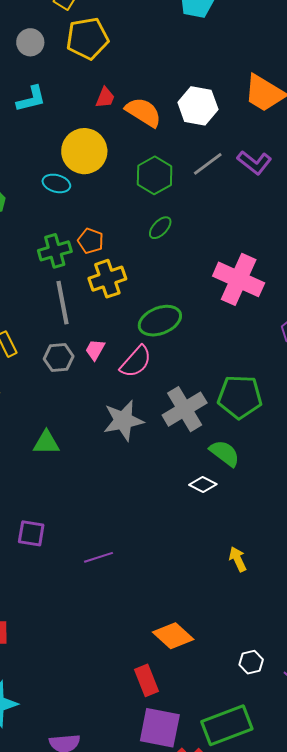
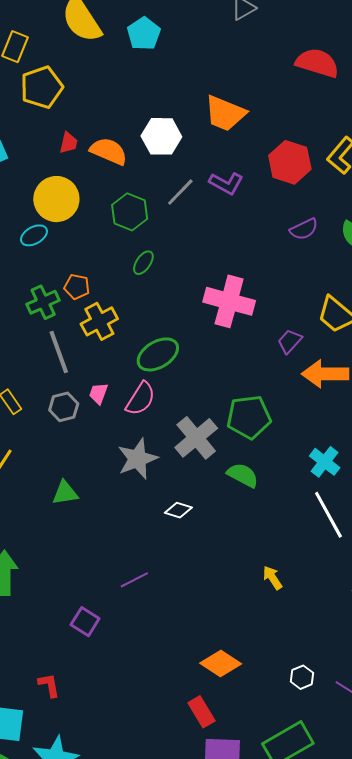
cyan ellipse: (56, 183) -> (34, 235), turned -36
white diamond: (203, 484) -> (178, 510), moved
purple square: (31, 533) -> (85, 622), moved, turned 32
purple line: (99, 557) -> (134, 580), moved

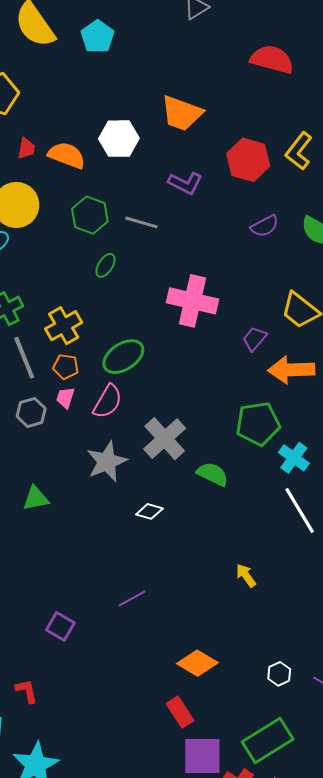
gray line: (180, 192) -> (141, 222), moved, turned 64
orange pentagon: (77, 287) -> (66, 367), moved
green pentagon: (249, 417) -> (258, 424), moved
purple line: (134, 580) -> (132, 598), moved

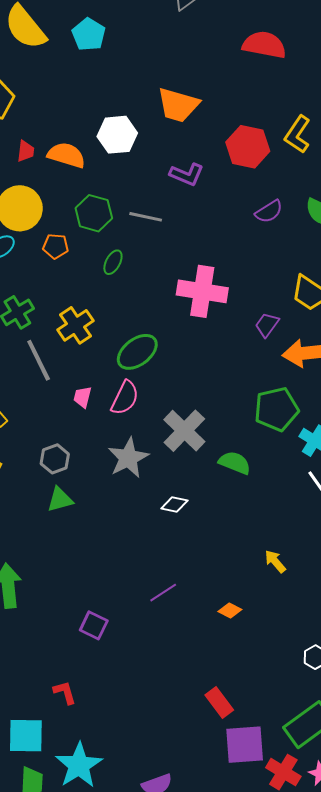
orange pentagon: (66, 367) -> (56, 246), moved
gray hexagon: (31, 412) -> (55, 459), moved
orange diamond: (197, 663) -> (230, 610), moved, size x0.6

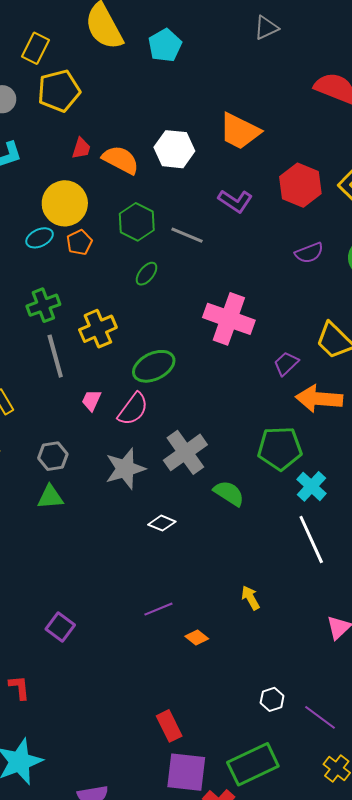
orange pentagon: (56, 246) -> (79, 242), moved, turned 30
purple line: (163, 593) -> (158, 609), moved

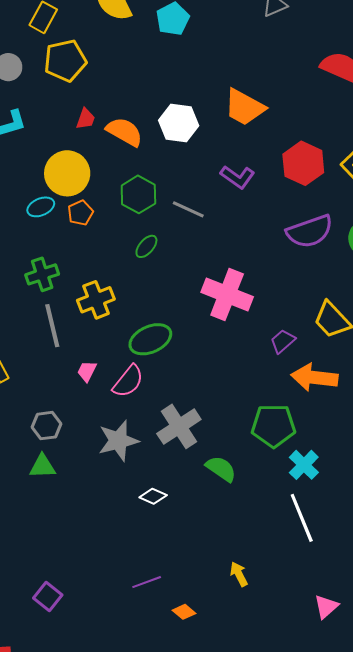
purple semicircle: (309, 253) -> (310, 231), size x1.6

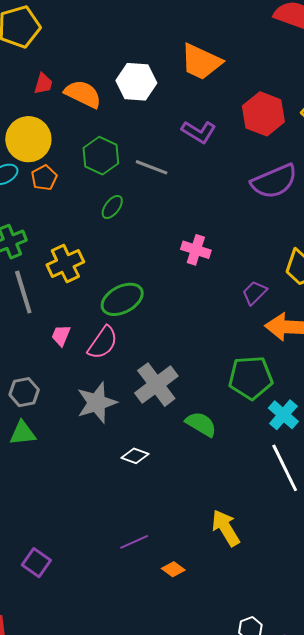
pink cross: (227, 295) -> (196, 250), size x0.6
yellow arrow: (239, 574) -> (226, 528), size x1.5

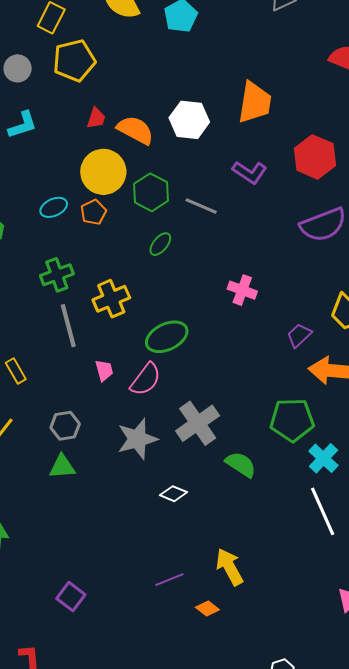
orange trapezoid: (201, 62) -> (255, 102), turned -108
yellow circle: (28, 139) -> (103, 172), moved
pink trapezoid: (61, 335) -> (104, 370), turned 140
yellow arrow: (226, 528) -> (229, 567), moved

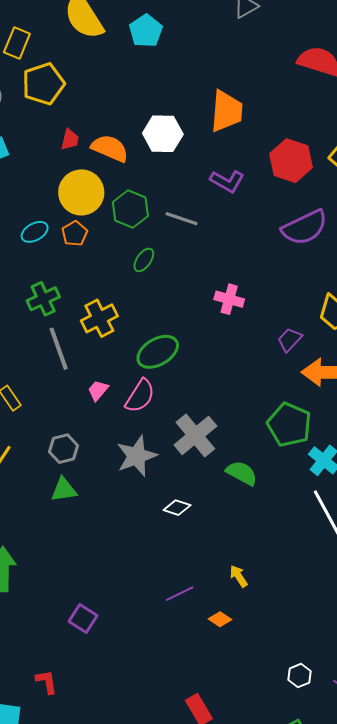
pink trapezoid: (104, 370) -> (98, 390), turned -120
green pentagon: (292, 420) -> (289, 425), turned 30
yellow arrow: (229, 567) -> (239, 576), size x0.6

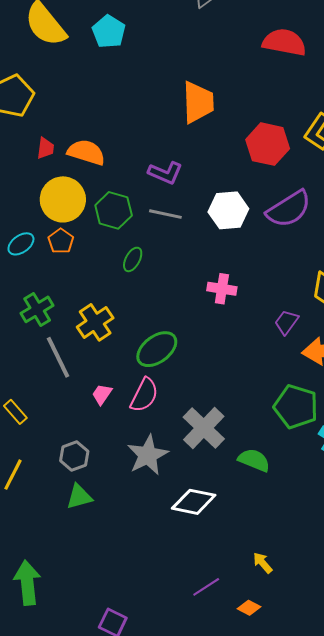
white hexagon: (163, 134) -> (228, 210), moved
purple L-shape: (227, 181) -> (165, 173), moved
white diamond: (177, 508) -> (194, 502), size x1.6

